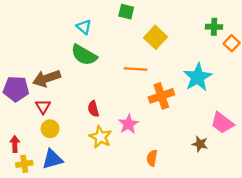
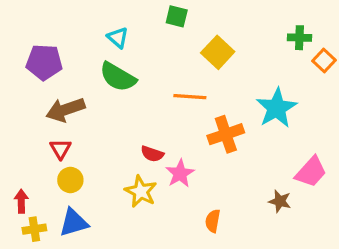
purple pentagon: (16, 89) -> (44, 62), moved
red semicircle: (93, 109) -> (152, 154), moved, turned -56
pink trapezoid: (222, 123) -> (311, 172), turned -85

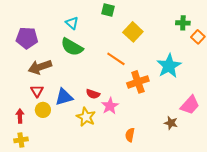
orange line: (190, 97) -> (116, 59), turned 30
red arrow: (21, 201) -> (20, 116), moved
blue triangle: (74, 223) -> (64, 97), moved

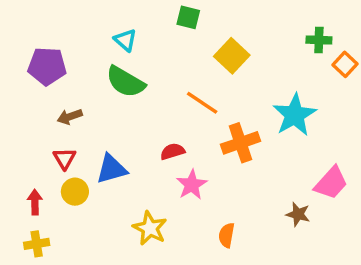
brown arrow: (40, 67) -> (70, 117), size x0.6
red semicircle: (93, 94) -> (173, 152), moved, turned 144
yellow star: (86, 117) -> (150, 228), moved

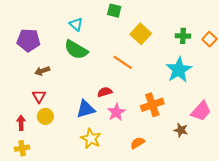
green cross: (319, 40) -> (183, 36), moved
orange cross: (240, 143) -> (152, 105), moved
blue triangle: (112, 169) -> (86, 109), moved
orange semicircle: (227, 235) -> (137, 143), turned 48

